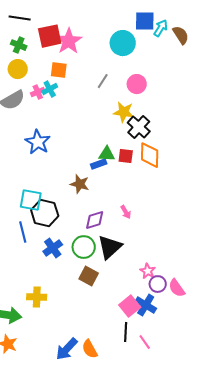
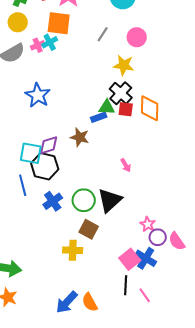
orange square: (59, 70) -> (59, 23), size x1.4
black cross: (139, 127) -> (121, 93), moved
purple diamond: (95, 220) -> (49, 145), moved
yellow cross: (37, 297) -> (73, 250), moved

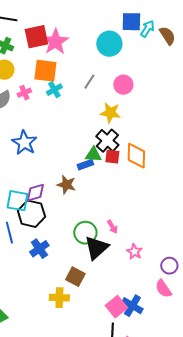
cyan cross: (50, 42) -> (54, 90), moved
pink arrow: (126, 165) -> (112, 227), moved
green circle: (84, 200) -> (85, 233), moved
pink star: (148, 224) -> (134, 252), moved
purple circle: (158, 237) -> (169, 266), moved

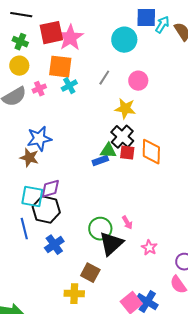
blue star: (24, 143) -> (39, 139), turned 30
brown star: (66, 185) -> (29, 158), moved

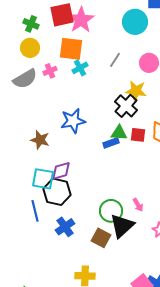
black cross: (122, 137) -> (126, 106), moved
blue star: (39, 139) -> (73, 121), moved
brown square: (90, 273) -> (101, 238), moved

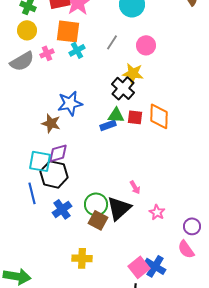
brown star: (40, 140) -> (51, 123), moved
green circle: (111, 211) -> (96, 204), moved

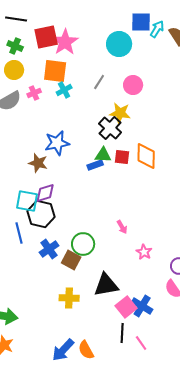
black triangle: (119, 208) -> (106, 285), moved, turned 32
brown square: (98, 220) -> (71, 260), moved

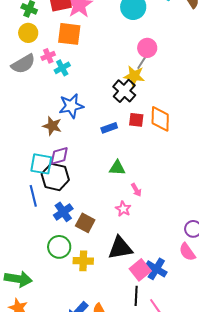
gray line: (99, 82) -> (142, 62), moved
cyan cross: (64, 90) -> (62, 68), moved
green triangle: (103, 155) -> (117, 168), moved
green circle: (83, 244) -> (59, 247), moved
pink star: (144, 252) -> (123, 209), moved

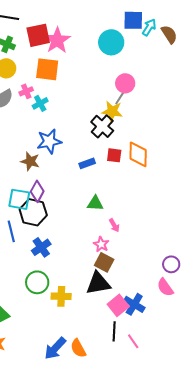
purple diamond: (59, 156) -> (37, 191), turned -45
brown square: (85, 223) -> (104, 262), moved

